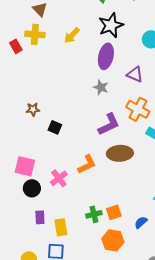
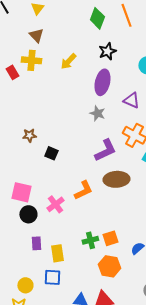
black star: (111, 25) -> (107, 51), size x0.7

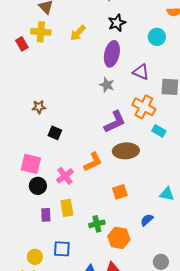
black square: (51, 153) -> (55, 133), moved
orange square: (110, 238) -> (120, 192), moved
green cross: (90, 240) -> (97, 224), moved
yellow rectangle: (57, 253) -> (67, 208), moved

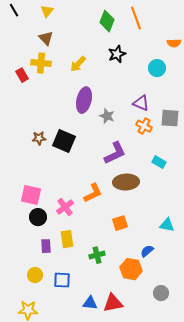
purple ellipse: (112, 54) -> (84, 100), moved
orange cross: (144, 107) -> (144, 126), moved, size x0.7
black square: (55, 133) -> (64, 141), moved, size x1.6
orange hexagon: (119, 238) -> (131, 269), moved
yellow circle: (35, 257) -> (35, 275), moved

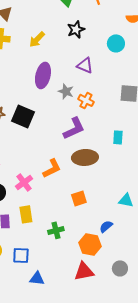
purple triangle: (141, 103) -> (85, 65), moved
orange cross: (144, 126) -> (86, 100), moved
cyan rectangle: (159, 162) -> (118, 137), turned 64
blue triangle: (90, 303) -> (37, 278), moved
red triangle: (113, 303) -> (84, 271), moved

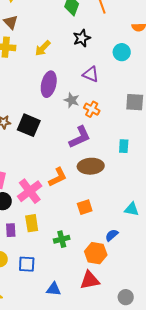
pink cross: (24, 182) -> (30, 191), size x1.4
gray circle: (120, 268) -> (126, 297), moved
blue triangle: (37, 278) -> (54, 289), moved

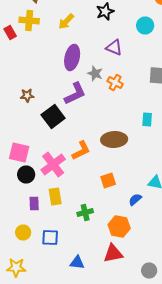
black square: (29, 125) -> (53, 116), moved, turned 30
purple L-shape: (80, 137) -> (75, 94), moved
blue semicircle: (112, 235) -> (135, 200), moved

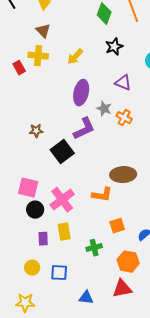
orange L-shape: (81, 150) -> (102, 195), moved, turned 35
orange square: (108, 180) -> (117, 226), moved

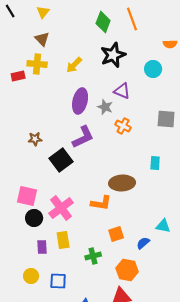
black star: (114, 47) -> (113, 55), size x1.4
red rectangle: (19, 68) -> (18, 76), turned -72
gray star: (104, 109) -> (105, 107), moved

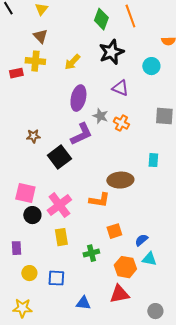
gray star: (105, 107) -> (100, 116), moved
cyan triangle: (163, 226) -> (149, 259), moved
purple rectangle: (42, 247) -> (16, 248), moved

